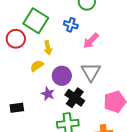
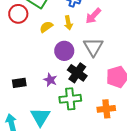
yellow arrow: (48, 48) -> (68, 23), moved
yellow semicircle: (37, 66) -> (46, 27), moved
purple star: (48, 94) -> (50, 80), moved

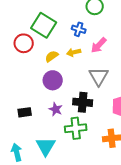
yellow arrow: (68, 23) -> (74, 52), turned 88
purple circle: (64, 51) -> (53, 80), moved
black cross: (77, 73) -> (83, 102), turned -30

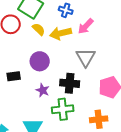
yellow arrow: (74, 52) -> (61, 33), size x1.5
yellow semicircle: (52, 56) -> (39, 29), moved, turned 80
black rectangle: (25, 112) -> (14, 76), moved

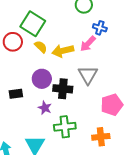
blue cross: (66, 10) -> (100, 28), moved
black cross: (70, 83) -> (63, 89), moved

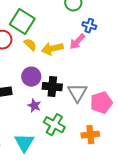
gray triangle: (88, 75) -> (77, 93), moved
green cross: (65, 127) -> (54, 125), turned 35

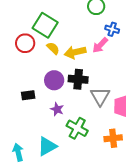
black cross: (52, 87) -> (78, 79), moved
cyan triangle: (24, 143) -> (47, 146), turned 30

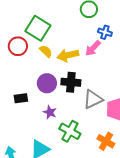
gray triangle: (100, 96) -> (93, 99), turned 35
orange cross: (113, 138) -> (106, 141), turned 36

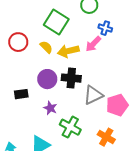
green square: (38, 28) -> (56, 22), moved

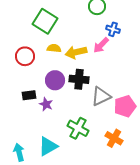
green square: (56, 22) -> (45, 21), moved
red circle: (18, 42) -> (25, 56), moved
yellow semicircle: (46, 47) -> (54, 48), turned -40
purple star: (50, 108) -> (46, 104), moved

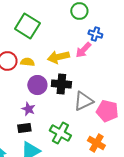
yellow semicircle: (54, 48) -> (27, 62), moved
black rectangle: (29, 95) -> (24, 128), moved
pink pentagon: (125, 106) -> (107, 111), turned 30

